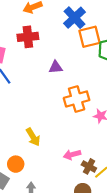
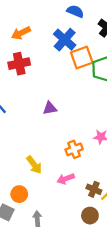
purple triangle: (56, 67) -> (50, 108), moved
orange cross: (77, 99) -> (74, 149), moved, size x0.7
pink arrow: (72, 155) -> (66, 179), moved

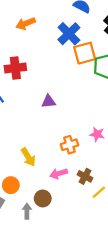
red cross: (19, 64) -> (15, 68), moved
brown cross: (94, 189) -> (85, 176), moved
brown circle: (90, 216) -> (43, 198), moved

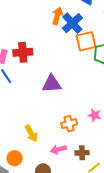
orange arrow: (26, 24) -> (57, 16), moved, turned 126
purple triangle: (48, 101) -> (52, 84), size x1.5
brown cross: (85, 176) -> (82, 153), turned -32

